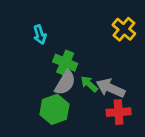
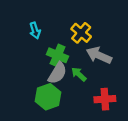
yellow cross: (124, 29) -> (81, 33), moved
gray arrow: (111, 88) -> (99, 55), moved

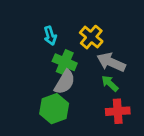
cyan arrow: (35, 30) -> (50, 36), moved
green arrow: (79, 74) -> (110, 83), moved

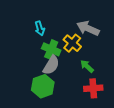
yellow cross: (91, 37) -> (72, 43), moved
gray arrow: (111, 62) -> (88, 28), moved

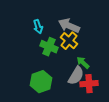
gray arrow: (88, 28) -> (69, 26), moved
gray semicircle: (51, 65) -> (76, 76), moved

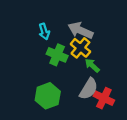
green arrow: (83, 63) -> (92, 65), moved
red cross: (89, 84) -> (104, 98), turned 30

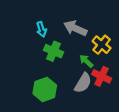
yellow cross: (80, 48) -> (102, 45), moved
red cross: (104, 98) -> (102, 76), moved

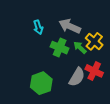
green cross: (53, 51) -> (60, 48), moved
green arrow: (86, 61) -> (80, 48), moved

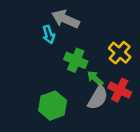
gray arrow: (70, 26) -> (65, 19), moved
green arrow: (80, 48) -> (95, 78), moved

